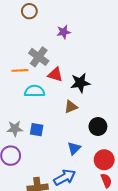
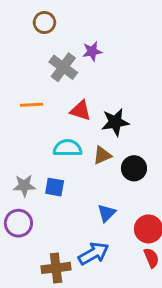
gray cross: (39, 57) -> (63, 67), moved
cyan semicircle: (35, 91) -> (68, 148), moved
black circle: (98, 127) -> (134, 168), moved

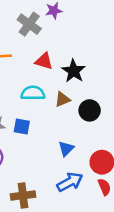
black star: (115, 122) -> (74, 71), turned -30
blue arrow: (94, 254) -> (70, 182), moved

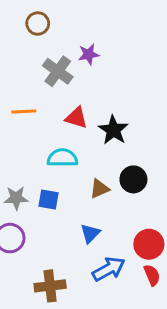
brown triangle: (62, 99) -> (99, 189), moved
blue triangle: (66, 149) -> (90, 233), moved

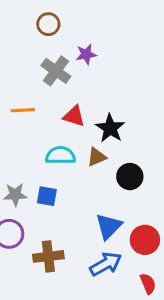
brown circle: (38, 23) -> (48, 24), moved
brown triangle: (99, 189) -> (97, 157), moved
blue triangle: (90, 233) -> (109, 226), moved, size x1.4
red semicircle: (152, 275) -> (148, 284), moved
brown cross: (50, 286) -> (48, 256), moved

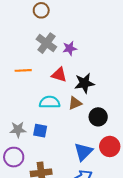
purple star: (86, 54) -> (70, 48), moved
black star: (110, 128) -> (84, 83), turned 30
red circle: (145, 240) -> (110, 146), moved

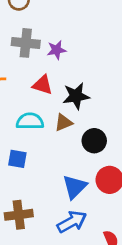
gray cross: (46, 43) -> (26, 43), turned -30

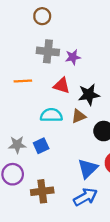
blue square: (17, 159) -> (41, 146), turned -35

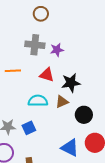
brown circle: (42, 16) -> (41, 14), moved
blue triangle: (88, 169) -> (70, 148), turned -48

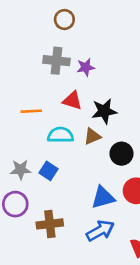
orange line: (13, 71) -> (31, 111), moved
blue square: (29, 128) -> (48, 171), turned -32
blue triangle: (70, 148) -> (103, 197), turned -42

